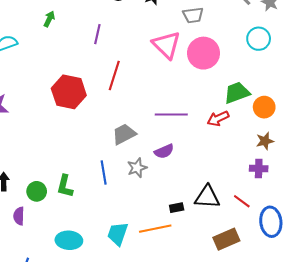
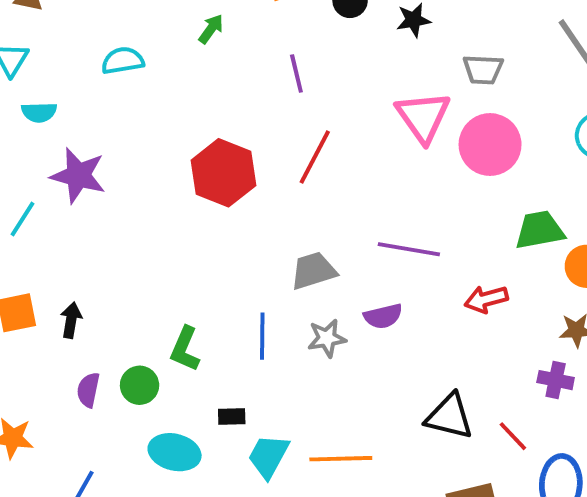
purple line: (97, 34) -> (296, 74), turned -36
red arrow: (218, 118) -> (486, 299), moved
green circle: (37, 191) -> (140, 385), moved
black rectangle: (177, 208) -> (232, 417), moved

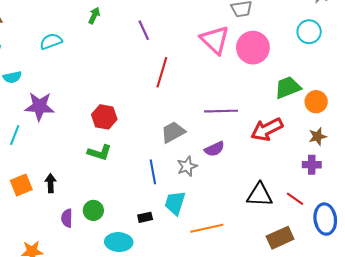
red hexagon: (224, 173) -> (104, 117), moved, size x0.7
red arrow: (486, 299) -> (267, 129), size x1.4
green L-shape: (185, 349) -> (99, 152), moved, turned -85
cyan trapezoid: (268, 456) -> (175, 203), moved

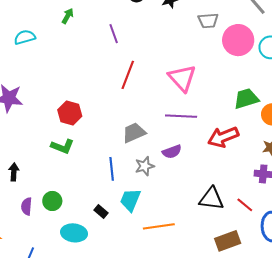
pink triangle: (215, 40) -> (182, 78), moved
pink circle: (253, 48) -> (238, 40), moved
black rectangle: (145, 217) -> (101, 211), turned 48

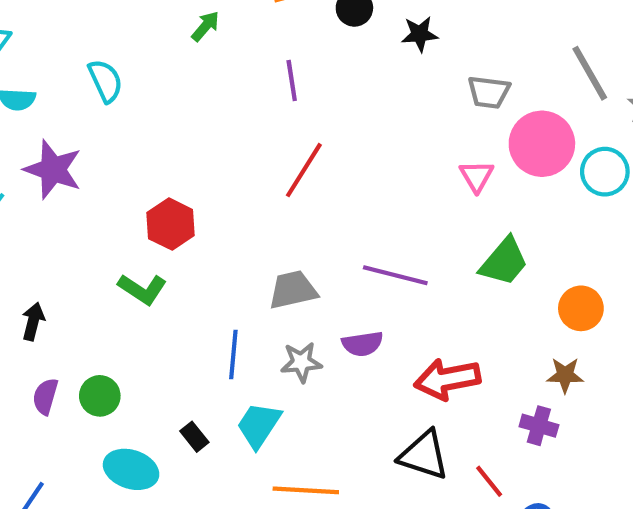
cyan semicircle: (25, 37) -> (105, 81), moved, turned 70
pink triangle: (182, 78) -> (477, 176), moved, size x0.6
green trapezoid: (246, 99) -> (504, 262), moved, turned 136
red arrow: (223, 137) -> (447, 379), moved

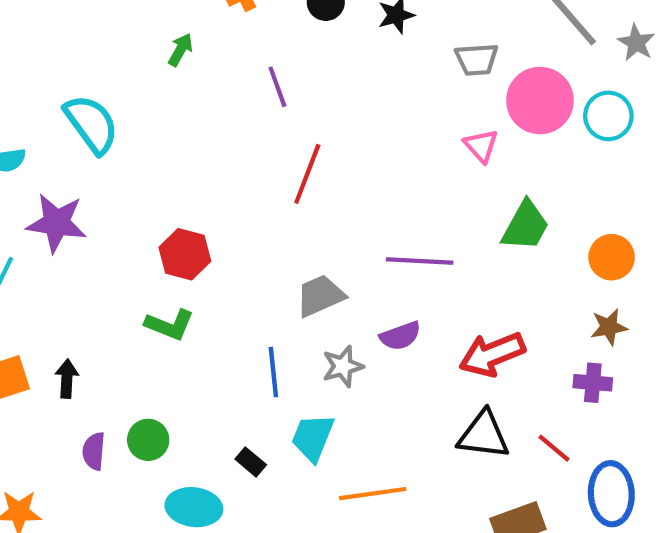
cyan semicircle: (105, 81) -> (91, 124), size x1.4

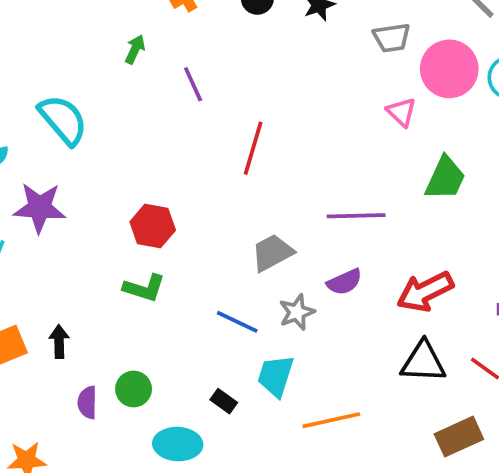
purple line: (277, 87) -> (193, 84), moved
blue line: (273, 372) -> (237, 322), turned -54

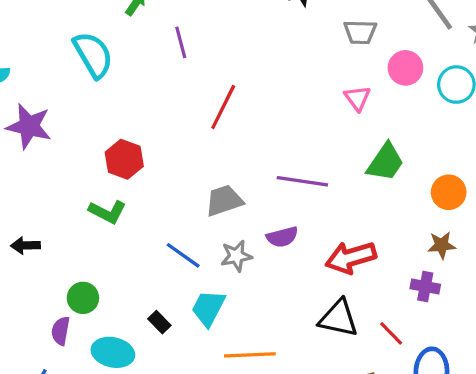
pink circle: (449, 69) -> (405, 68), size x0.7
cyan semicircle: (63, 120) -> (93, 55), moved
black arrow: (59, 342) -> (25, 245), turned -100
purple semicircle: (87, 402) -> (61, 331), moved

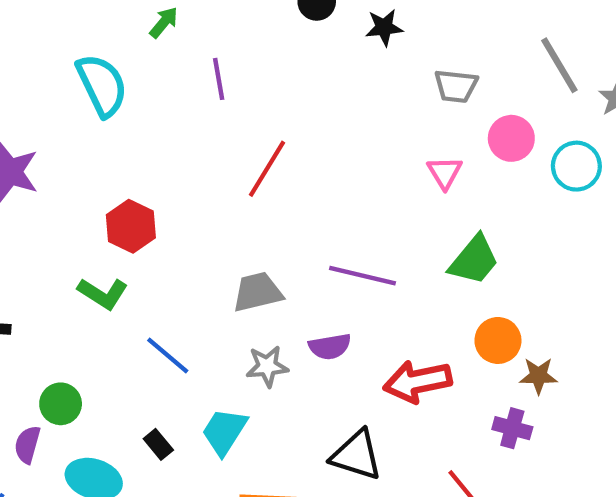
orange circle: (449, 192) -> (498, 340), moved
blue line: (183, 255) -> (168, 356), moved
black triangle: (339, 318) -> (356, 455), moved

